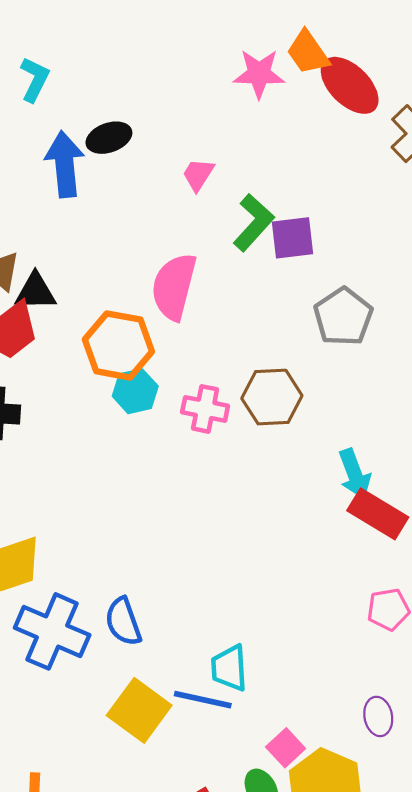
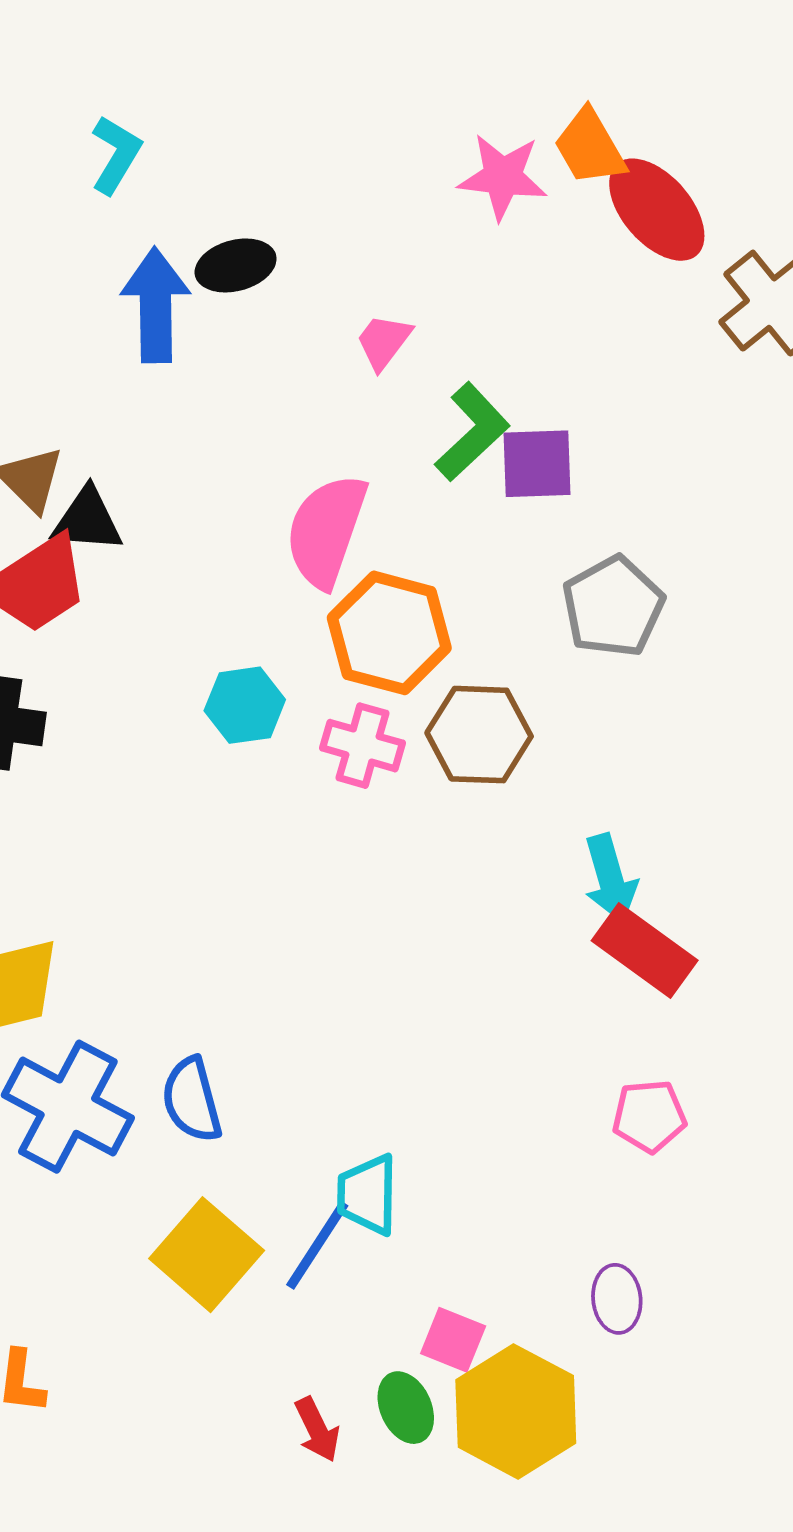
orange hexagon: (118, 345) -> (389, 633), moved
blue line: (203, 700) -> (317, 1245), turned -74
pink square: (286, 748) -> (453, 1340), turned -30

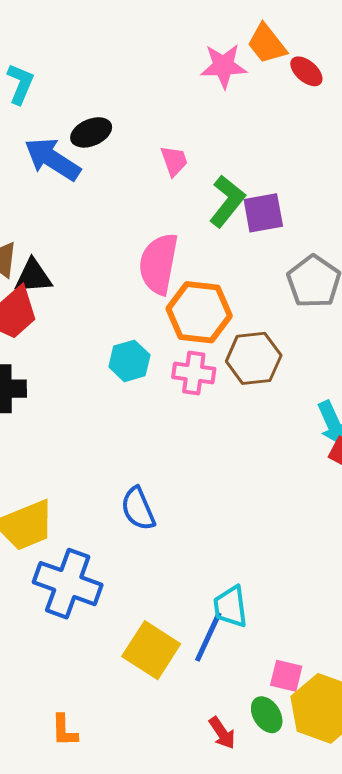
red ellipse: (657, 210) -> (306, 71), size x0.6
blue arrow: (156, 305) -> (52, 159), turned -48
pink trapezoid: (384, 342) -> (174, 161), turned 132
blue semicircle: (192, 1100) -> (138, 509), moved

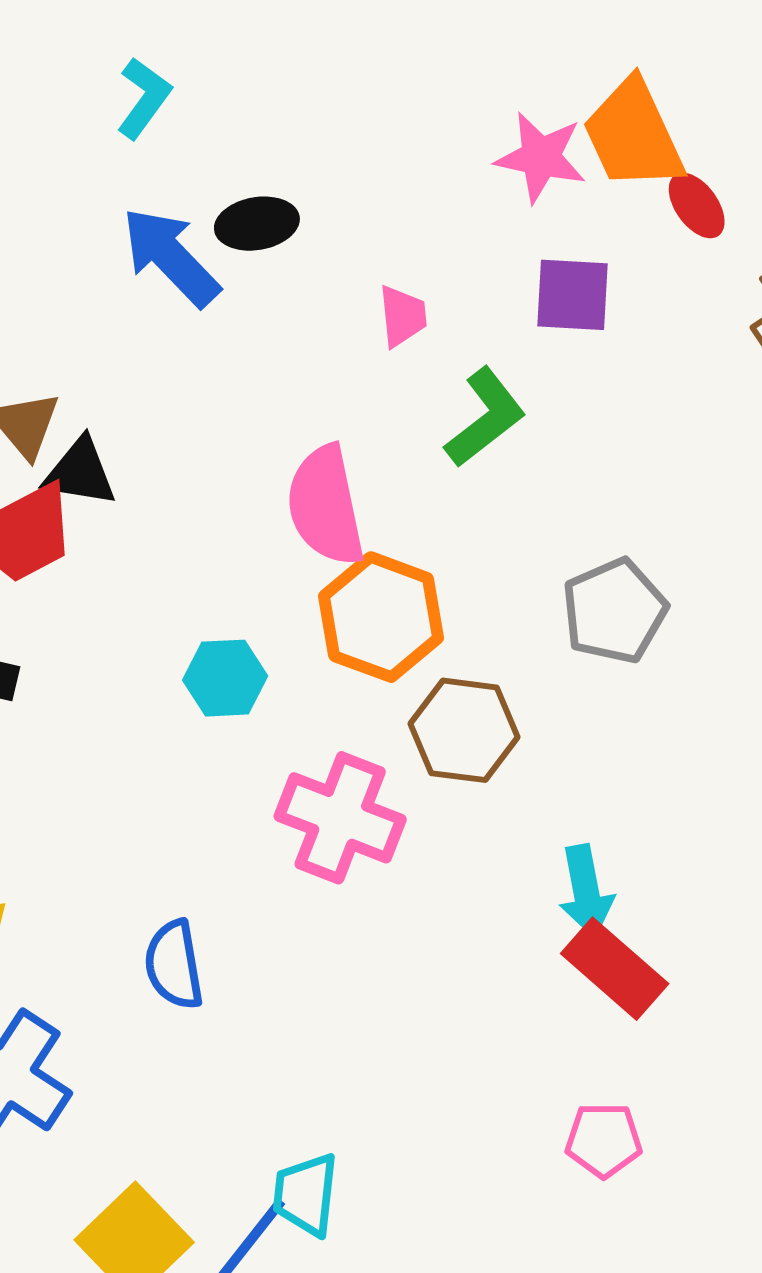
orange trapezoid: (267, 44) -> (633, 135), size x1.4
purple square: (263, 213) -> (573, 295), moved
pink semicircle: (159, 264) -> (326, 506), turned -36
pink cross: (194, 373) -> (340, 818), moved, size x1.5

